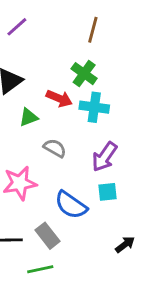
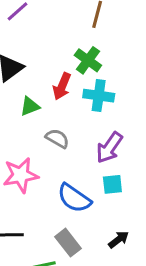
red arrow: (59, 98) -> (62, 86), turned 90
gray rectangle: (48, 236) -> (68, 243), moved
black arrow: (125, 244) -> (119, 239), moved

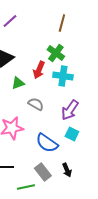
cyan square: (112, 184) -> (72, 134), turned 32
black arrow: (119, 239) -> (67, 170), moved, turned 104

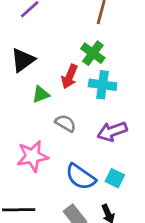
purple arrow: (70, 110) -> (112, 131), turned 35
cyan square: (72, 134) -> (115, 178), moved

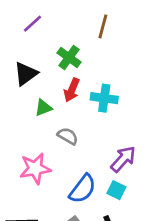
green cross: (93, 53) -> (69, 58), moved
purple arrow: (112, 131) -> (123, 159), moved, turned 152
blue semicircle: (81, 177) -> (83, 189), turned -88

